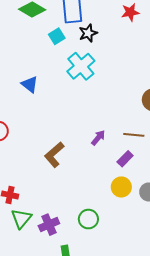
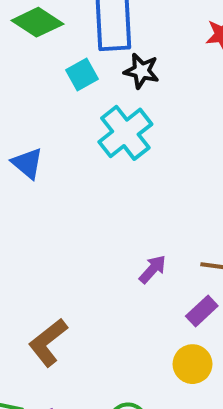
black star: (88, 33) -> (141, 71), turned 30
brown L-shape: (54, 155) -> (48, 342), moved

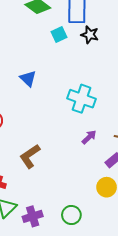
cyan cross: (125, 133) -> (82, 99), moved, turned -36
brown L-shape: (48, 342) -> (30, 156), moved

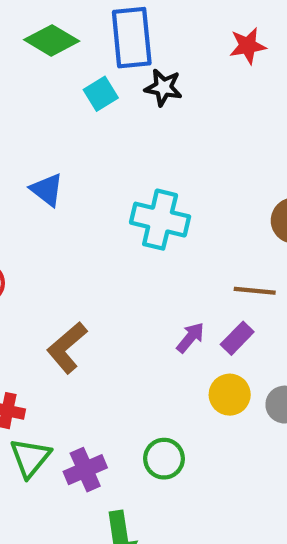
purple arrow: (89, 137) -> (190, 338), moved

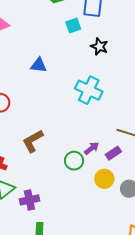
black star: (163, 87) -> (99, 46), moved
blue triangle: (47, 190) -> (39, 65), turned -42
green circle: (164, 459) -> (74, 161), moved

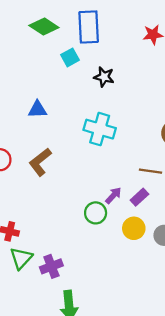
brown L-shape: (33, 141) -> (40, 162), moved

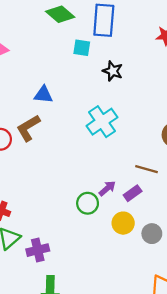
cyan square: (70, 57) -> (82, 48), turned 30
cyan cross: (100, 129) -> (102, 122), turned 32
brown L-shape: (40, 162) -> (28, 128), moved

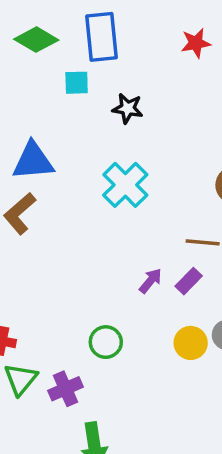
blue triangle: (43, 95) -> (33, 161), size x1.5
green circle: (88, 203) -> (106, 342), moved
yellow circle: (123, 223) -> (191, 343), moved

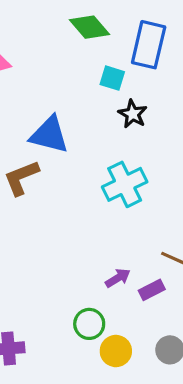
black star: (128, 108) -> (133, 114), moved
green circle: (106, 342) -> (89, 324), moved
yellow circle: (191, 343) -> (116, 351), moved

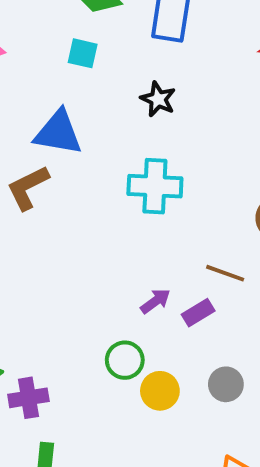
cyan square: (112, 78) -> (83, 53), moved
cyan cross: (125, 184) -> (155, 186), turned 33

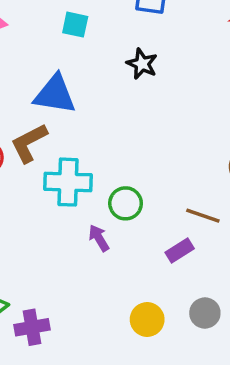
cyan cross: (155, 186) -> (68, 182), moved
purple arrow: (155, 301) -> (99, 238), moved, turned -84
green circle: (125, 360) -> (126, 203), moved

